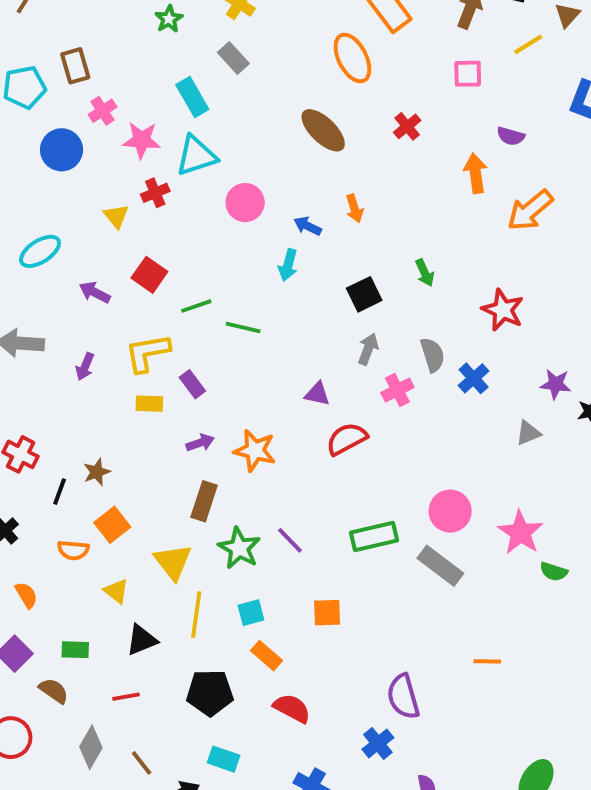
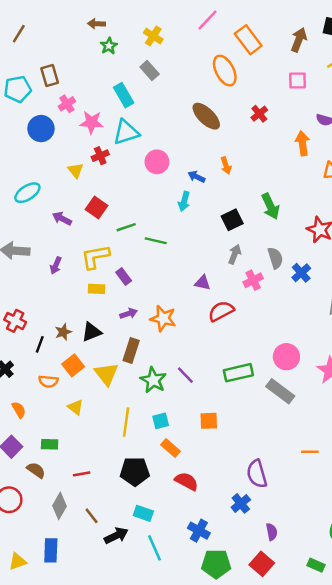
green arrow: (425, 273) -> (270, 206), size x1.5
yellow triangle: (173, 562) -> (106, 374), moved
black triangle: (142, 640) -> (92, 332), moved

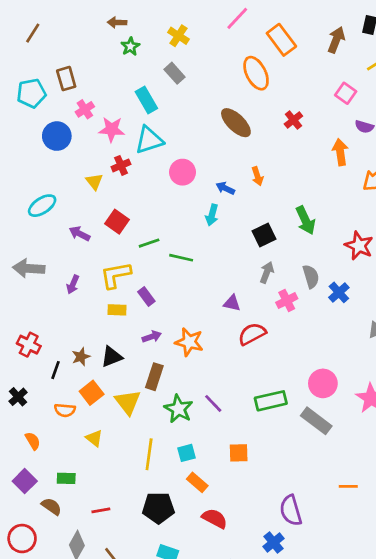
pink square: (298, 80) -> (346, 93), moved, turned 36

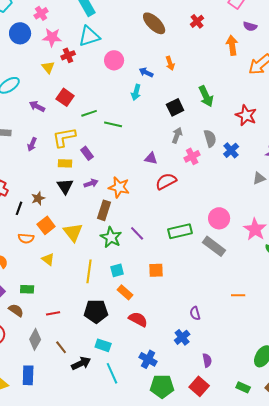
pink star: (112, 129) -> (52, 37), moved
black triangle: (112, 357) -> (65, 186), moved, turned -42
brown rectangle: (154, 377) -> (104, 210), moved
purple semicircle: (291, 510) -> (195, 313), size x0.6

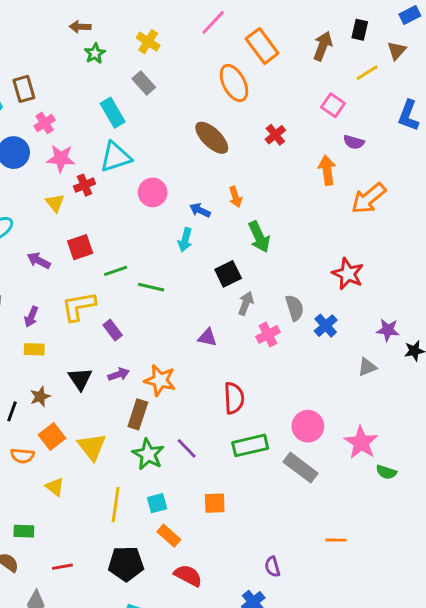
green arrow: (206, 96) -> (259, 237), moved
red square: (65, 97) -> (80, 247), turned 36
black square: (175, 107) -> (228, 274), moved
yellow rectangle: (65, 163) -> (34, 349), moved
red semicircle: (166, 181) -> (234, 398), moved, turned 115

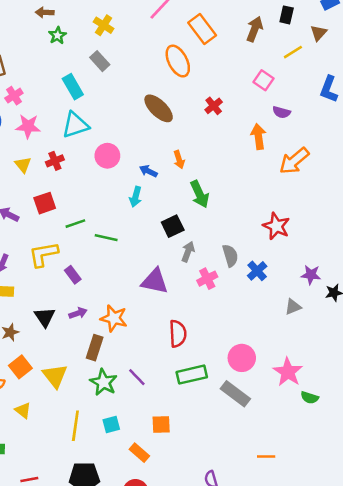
red cross: (85, 185) -> (55, 161), moved
purple triangle: (207, 337) -> (155, 281), size x1.6
orange rectangle: (169, 536) -> (139, 453), moved

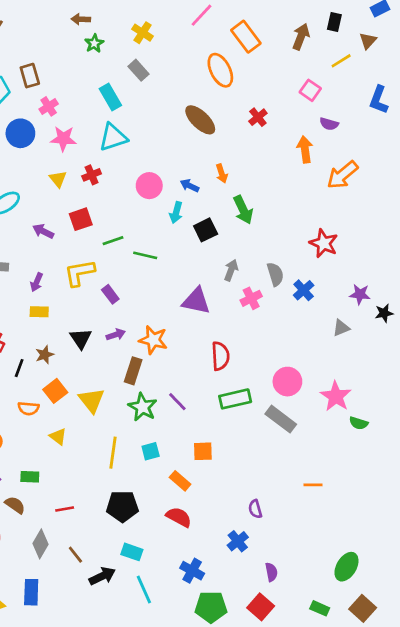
pink circle: (107, 156) -> (149, 186), moved
black square: (173, 226) -> (206, 230), moved

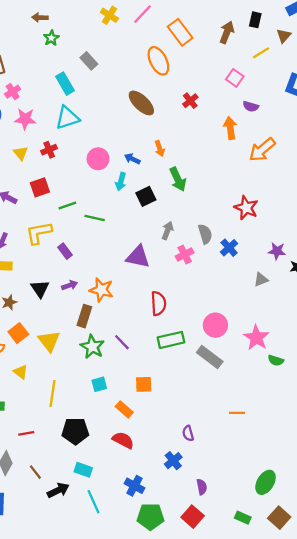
yellow cross: (143, 33) -> (109, 15), moved
yellow line: (113, 453) -> (52, 393), moved

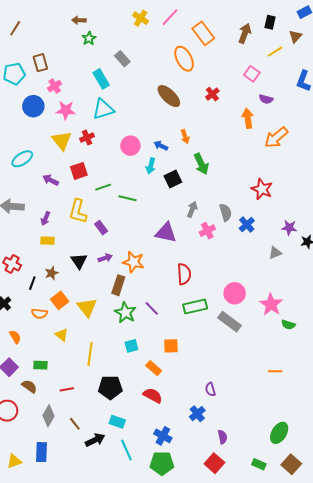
yellow triangle: (21, 153) -> (62, 141), size x1.5
yellow L-shape: (39, 233) -> (78, 211), turned -65
orange line: (237, 413) -> (275, 371), moved
green pentagon: (150, 517) -> (162, 463), moved

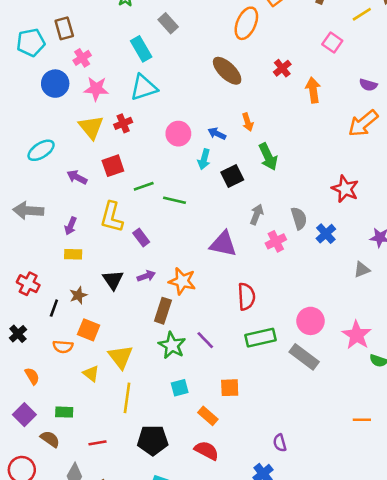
orange ellipse: (184, 59) -> (246, 23), turned 50
purple semicircle: (266, 99) -> (368, 85), moved
orange arrow: (248, 118) -> (313, 90), moved
orange square: (60, 300) -> (89, 330), turned -30
yellow triangle: (87, 307) -> (121, 357), moved

